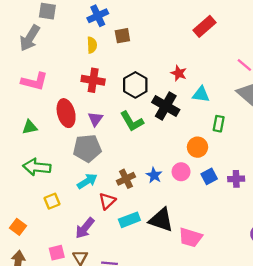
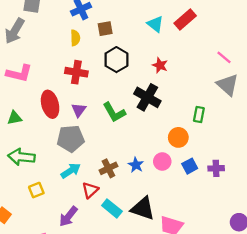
black hexagon: (135, 85) -> (116, 60), moved
cyan triangle: (201, 94) -> (155, 24), moved, turned 30
cyan rectangle: (129, 220) -> (112, 208), turned 60

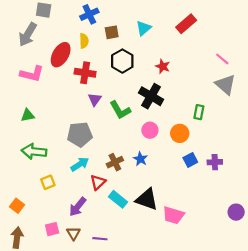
cyan triangle: (155, 24) -> (144, 28), moved, turned 42
red ellipse: (50, 104) -> (61, 55), moved, turned 45
purple triangle: (79, 110) -> (95, 99), moved
pink circle: (162, 161) -> (150, 130), moved

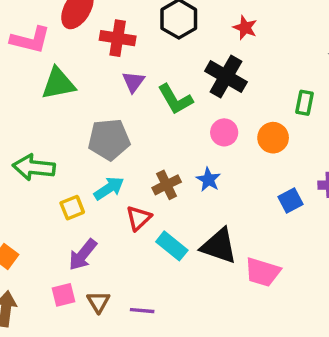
green triangle: (28, 115) -> (58, 84), moved, size x1.5
blue square: (190, 160) -> (291, 201), moved
yellow square: (48, 182) -> (72, 208), moved
purple arrow: (78, 207) -> (83, 255), moved

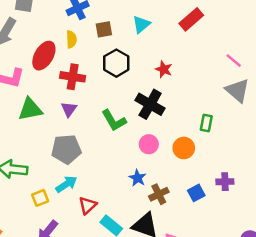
purple triangle: (133, 82) -> (69, 109), moved
brown cross: (167, 185) -> (159, 194), moved

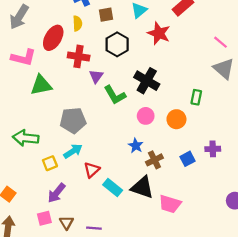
red star: (164, 69) -> (159, 33), moved, size x1.5
purple triangle: (69, 109) -> (96, 76), moved

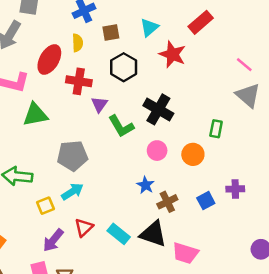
red triangle: (92, 170) -> (84, 227), moved

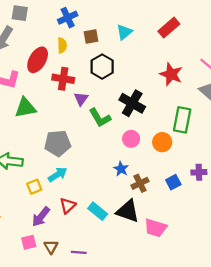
red star: (172, 54) -> (171, 74), moved
green rectangle: (216, 129) -> (182, 120), size x1.6

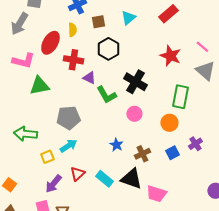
purple triangle: (81, 99) -> (89, 78), turned -40
orange circle: (162, 142) -> (169, 123), moved
blue star: (121, 169) -> (116, 145), moved
purple cross: (199, 172) -> (195, 144), turned -32

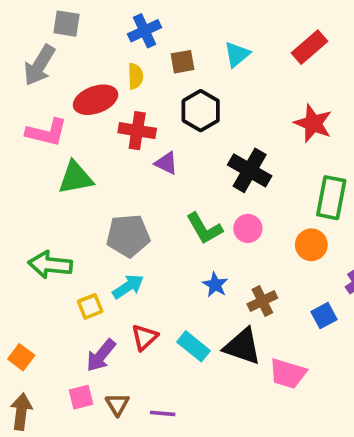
red ellipse: (50, 43) -> (96, 100), turned 40
green L-shape: (106, 95) -> (204, 228), moved
blue square: (172, 153) -> (324, 316), moved

